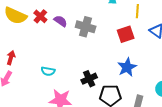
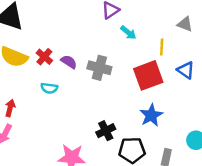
red square: (126, 34) -> (148, 75), size x1.4
cyan semicircle: (48, 71) -> (49, 88), moved

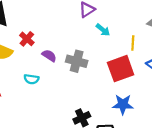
red cross: (44, 57) -> (27, 39), moved
blue star: (151, 115) -> (123, 104), turned 30

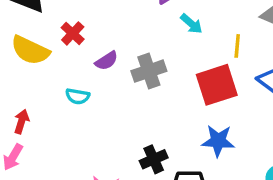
purple semicircle: (49, 56) -> (106, 61), turned 112
gray cross: (77, 61) -> (149, 71), turned -36

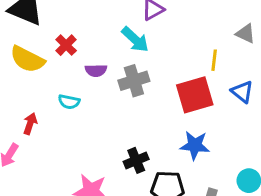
cyan arrow: (191, 24) -> (135, 39), moved, size x1.4
purple semicircle: (106, 61) -> (96, 70), turned 30
red arrow: (21, 122) -> (30, 124), moved

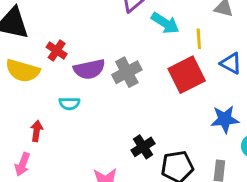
cyan arrow: (135, 39) -> (165, 23), moved
purple semicircle: (96, 70) -> (89, 69), size x1.5
blue star: (195, 145) -> (225, 119), moved

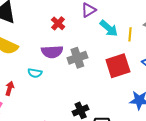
yellow line: (199, 39) -> (130, 34), moved
red cross: (57, 51) -> (58, 23), moved

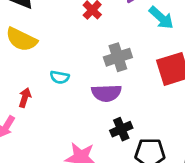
purple semicircle: (52, 52) -> (106, 93), moved

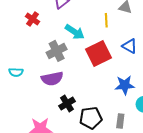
cyan arrow: (161, 18) -> (75, 32), moved

